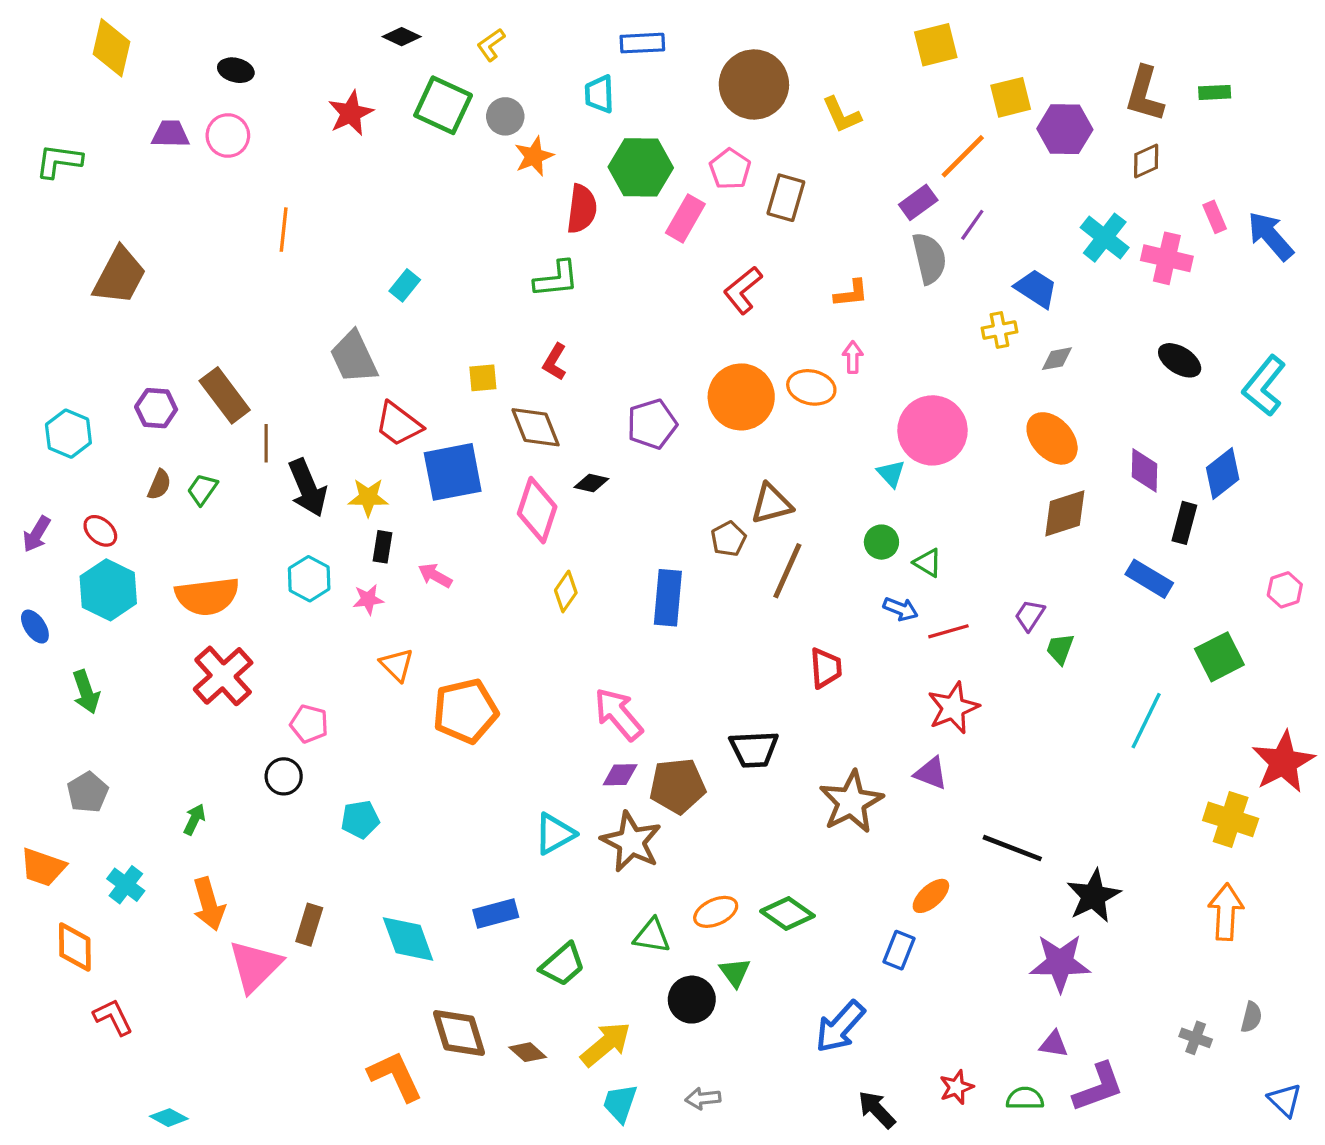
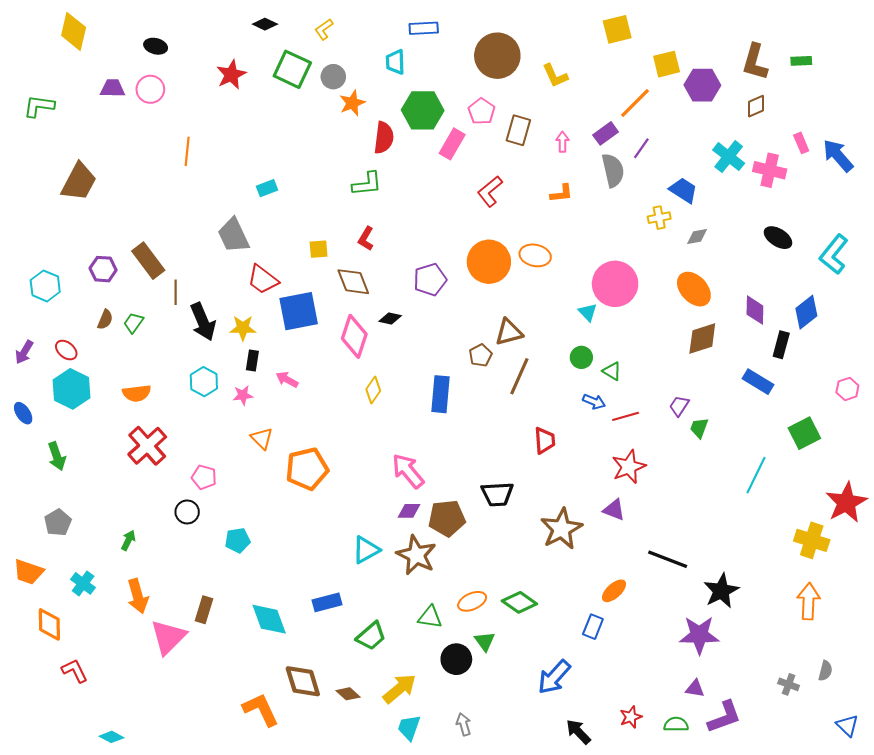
cyan rectangle: (405, 285) -> (267, 188), turned 30
pink arrow: (853, 357) -> (562, 142), moved
orange semicircle: (207, 596) -> (137, 393), size x0.7
gray arrow: (703, 1098) -> (464, 724), turned 80

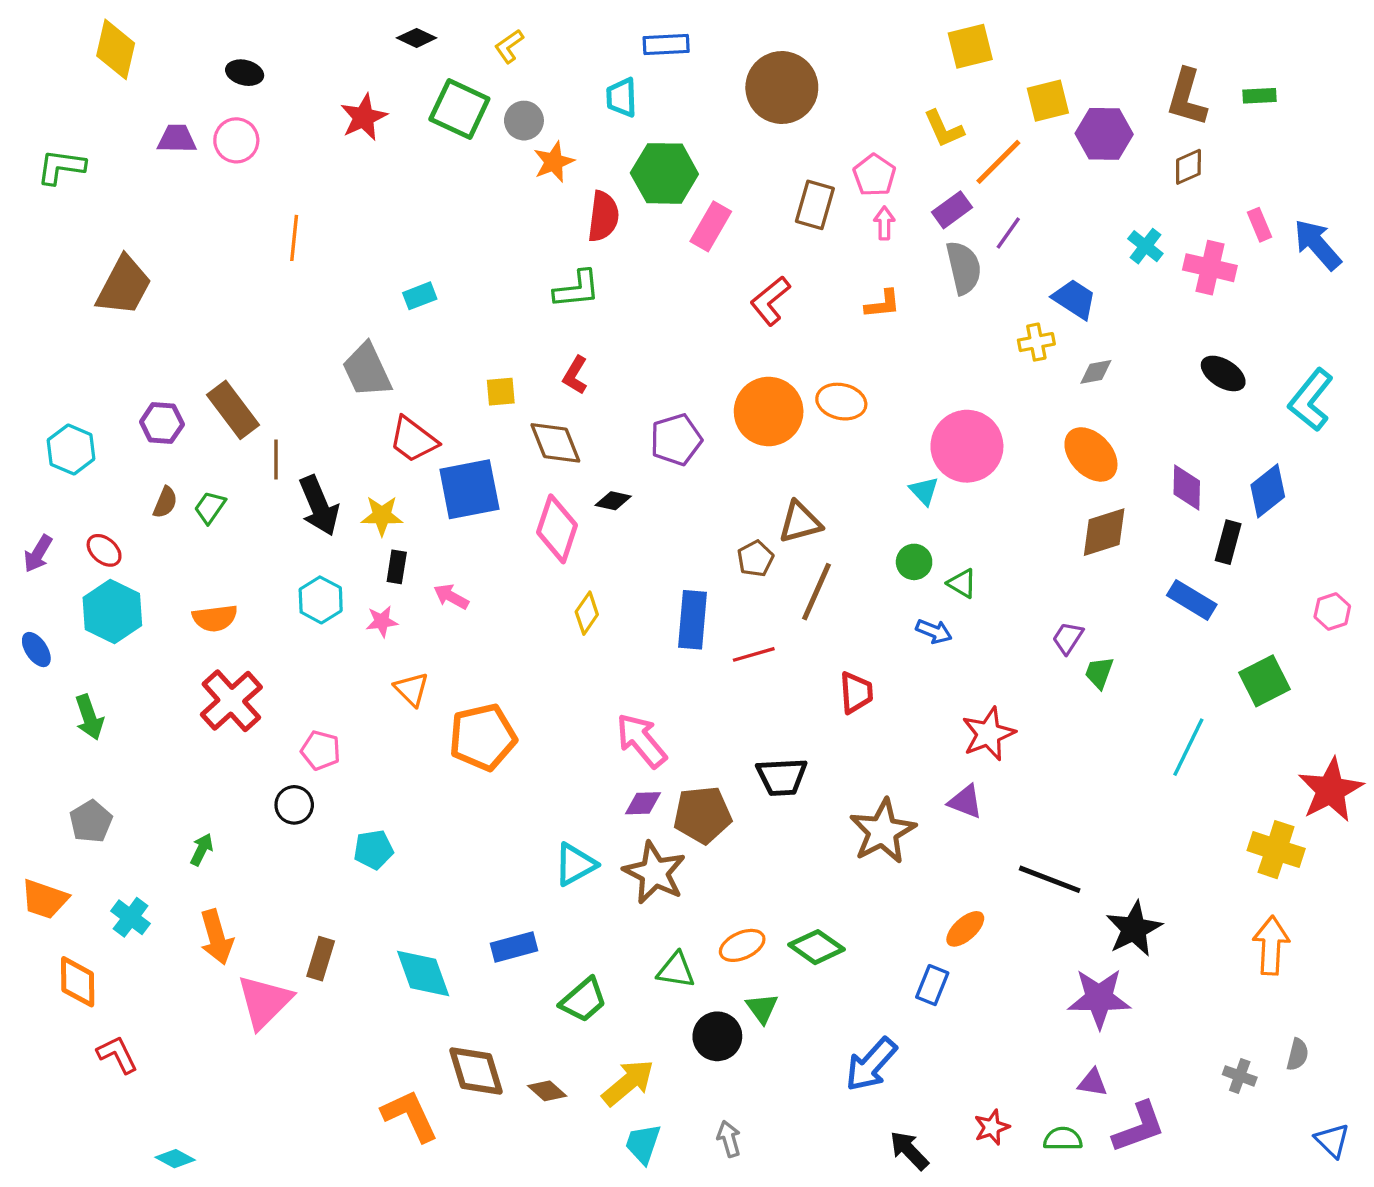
yellow L-shape: (555, 76) -> (944, 129), moved
pink pentagon: (482, 111) -> (874, 175), moved
cyan cross: (729, 157) -> (1145, 246), size x0.7
red line: (626, 416) -> (754, 654), moved

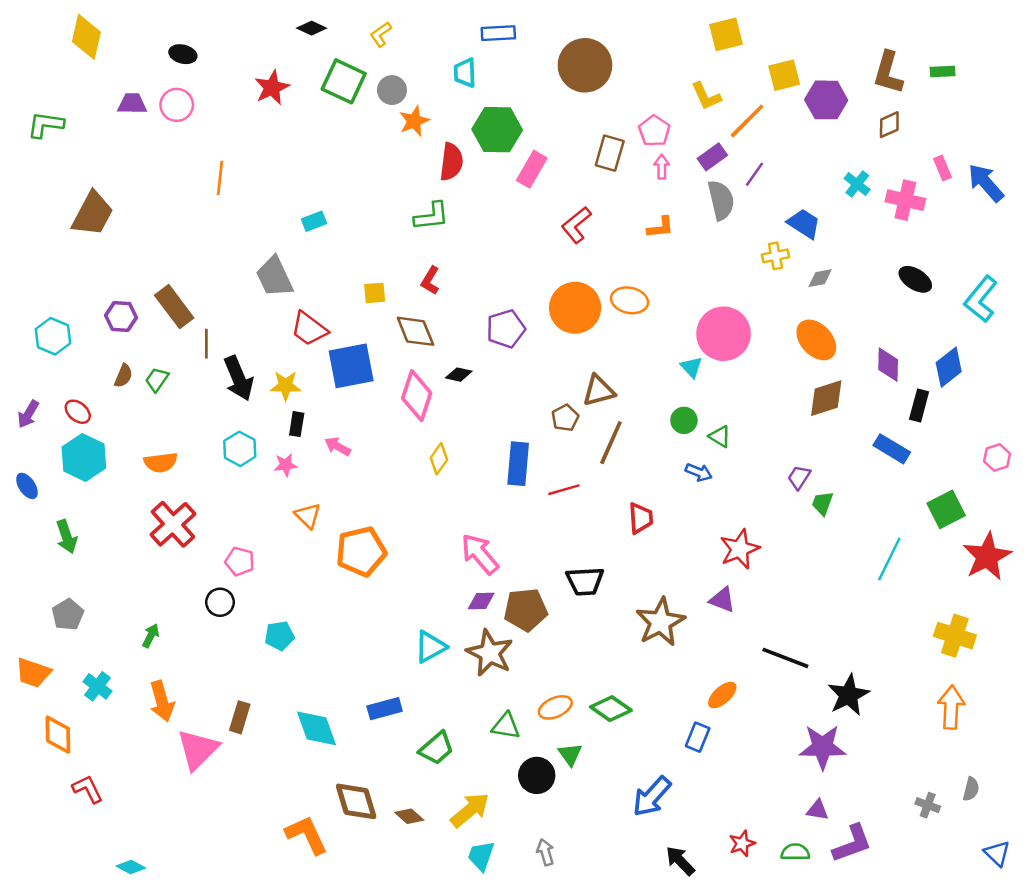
red star: (1331, 790) -> (987, 556), moved

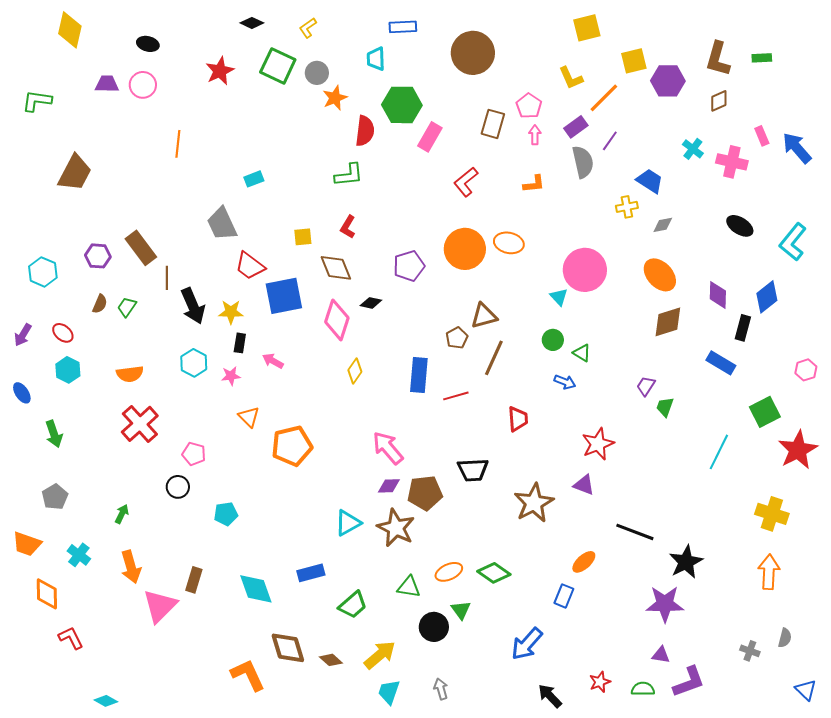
cyan hexagon: (84, 457) -> (68, 370), size x0.7

